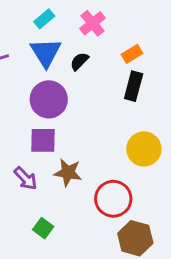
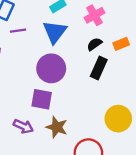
black semicircle: (79, 61) -> (94, 44), moved
black rectangle: (134, 86) -> (99, 68), moved
purple arrow: (25, 178) -> (23, 126), turned -30

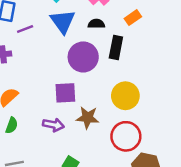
black semicircle: (94, 44) -> (96, 24), moved, turned 49
purple circle: (51, 68) -> (83, 57), moved
yellow circle: (118, 119) -> (125, 96), moved

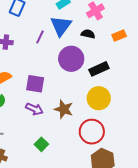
purple line: (25, 29) -> (40, 37), moved, turned -56
black rectangle: (116, 47) -> (99, 69), moved, turned 42
purple square: (65, 93) -> (35, 84), moved

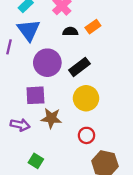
black semicircle: (88, 34) -> (70, 32), moved
purple square: (35, 84) -> (35, 95), moved
red circle: (92, 132) -> (86, 135), size x0.6

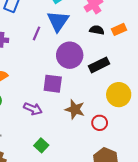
yellow circle: (86, 98) -> (119, 95), moved
brown star: (51, 118) -> (75, 109), moved
red circle: (86, 135) -> (100, 123), moved

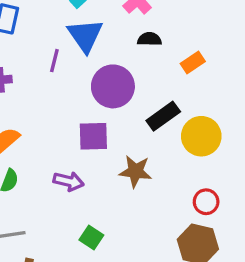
orange rectangle: (119, 29) -> (193, 62), moved
black rectangle: (99, 65) -> (163, 116), moved
red circle: (100, 123) -> (206, 202), moved

